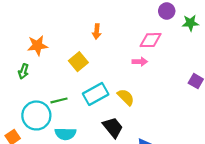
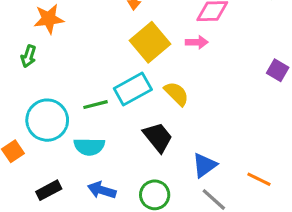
yellow square: (78, 62) -> (150, 42), moved, size x1.4
green line: (59, 100) -> (95, 105), moved

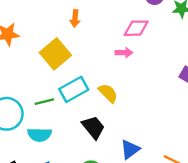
yellow square: (150, 42) -> (55, 54), moved

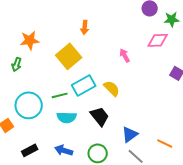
pink diamond: (136, 28) -> (158, 40), moved
pink arrow: (124, 53) -> (125, 55), turned -120
cyan semicircle: (40, 135) -> (67, 117), moved

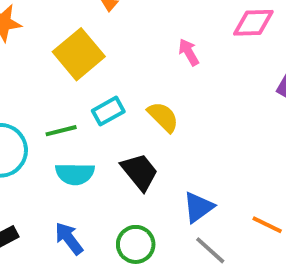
cyan rectangle: (84, 85) -> (108, 111), size x0.7
blue arrow: (64, 150) -> (69, 239), turned 36

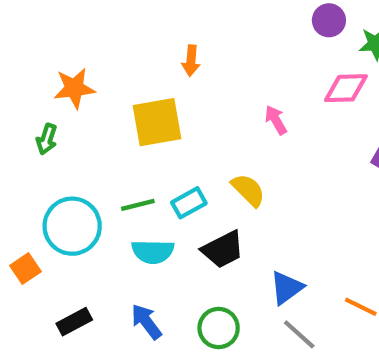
yellow square: (79, 54) -> (157, 122), turned 30
cyan rectangle: (108, 111) -> (189, 203), moved
black trapezoid: (140, 172) -> (223, 249), turned 102

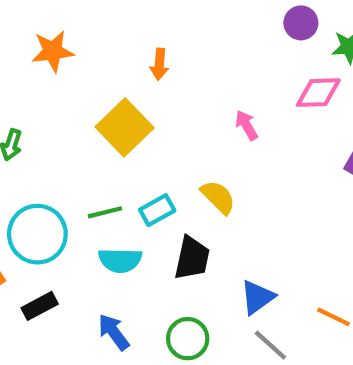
orange star: (74, 88) -> (53, 51), moved
yellow square: (157, 122) -> (125, 127), turned -34
black trapezoid: (223, 249) -> (192, 258), turned -51
black rectangle: (74, 322) -> (40, 306), moved

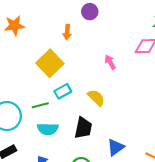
purple circle: (301, 23) -> (90, 12), moved
cyan rectangle: (157, 210) -> (63, 91), moved

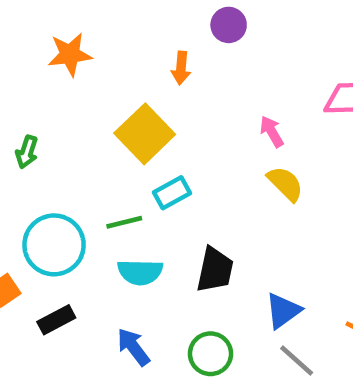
yellow semicircle: (96, 98) -> (285, 184), moved

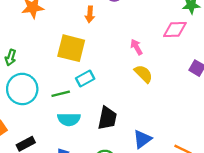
yellow square: (145, 134) -> (71, 48), turned -32
cyan circle: (54, 245) -> (22, 89), moved

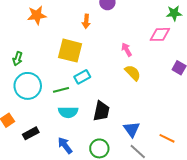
blue triangle: (142, 139) -> (132, 129), turned -30

